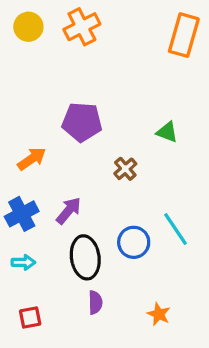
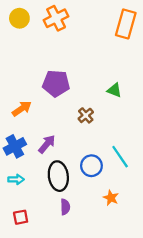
orange star: (159, 314) -> (111, 198), moved

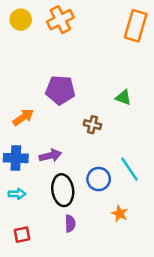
brown cross: (86, 115) -> (92, 125), turned -35
purple arrow: (47, 144) -> (50, 156), turned 36
blue cross: (15, 146) -> (16, 158), turned 30

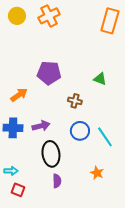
blue circle: (99, 179) -> (80, 131), moved
cyan arrow: (17, 194) -> (11, 171), moved
red square: (22, 235) -> (18, 190), turned 32

